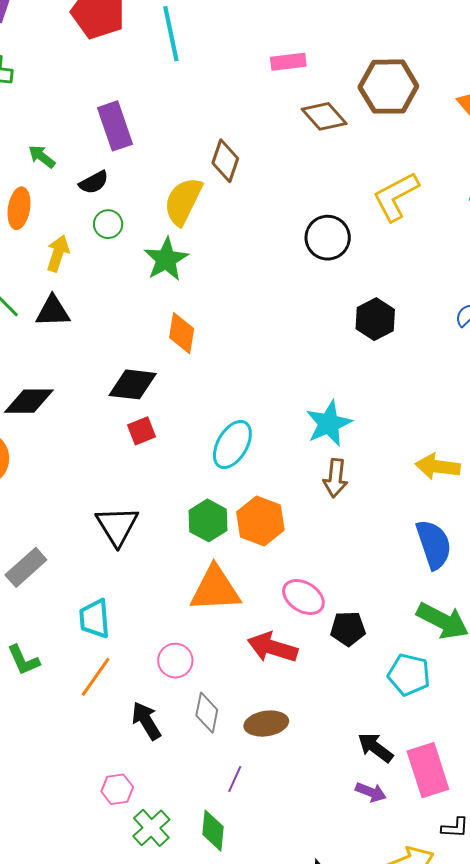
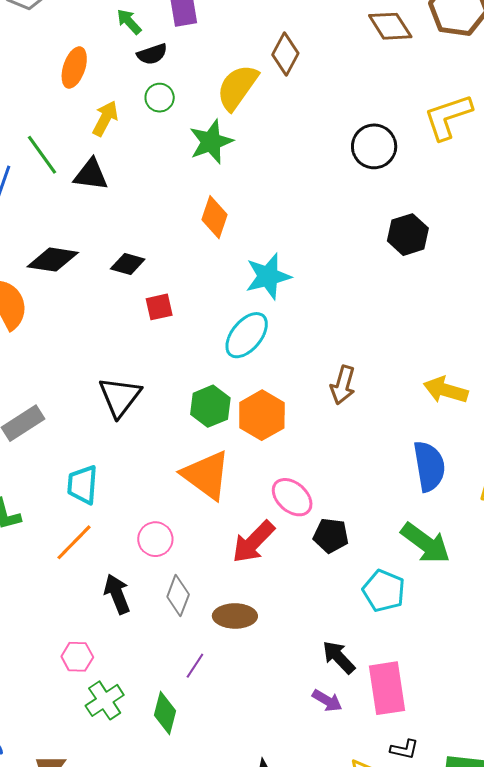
green arrow: (42, 157) -> (129, 22), moved
black diamond: (133, 384) -> (128, 264), moved, size x0.7
cyan star: (329, 423) -> (268, 276), moved
orange triangle: (215, 589) -> (206, 475), turned 30
red arrow: (272, 647) -> (253, 542), turned -72

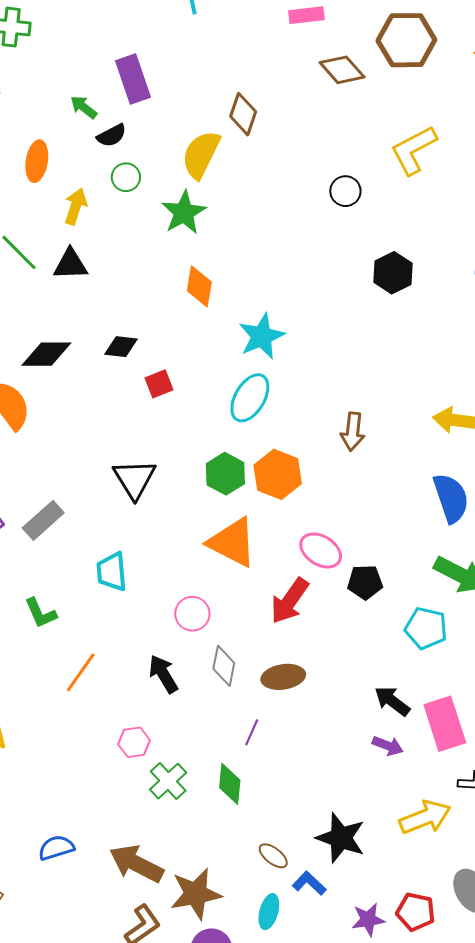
black circle: (374, 146) -> (345, 191), size x0.7
orange line: (74, 542) -> (81, 672), moved

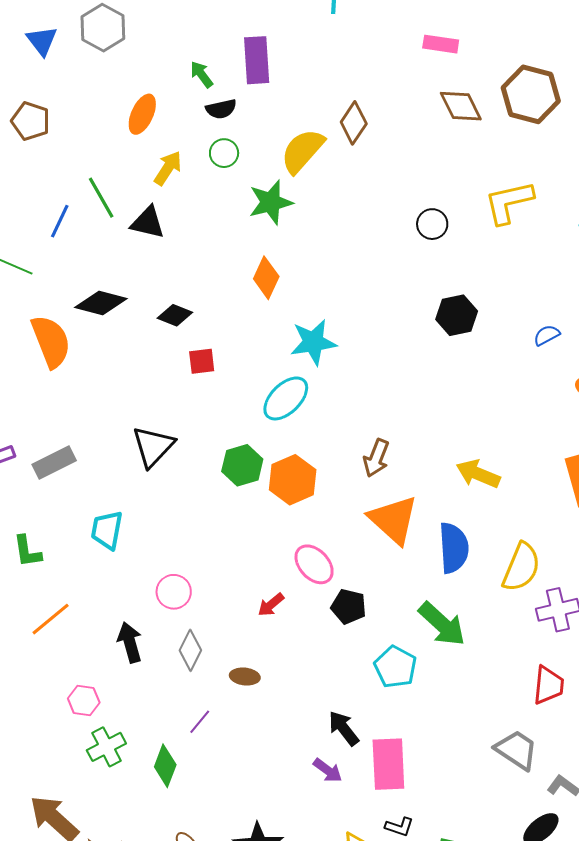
orange triangle: (232, 542) -> (393, 520), moved
red arrow: (290, 601) -> (271, 605), size x0.6
brown ellipse: (283, 677) -> (245, 677), size x0.7

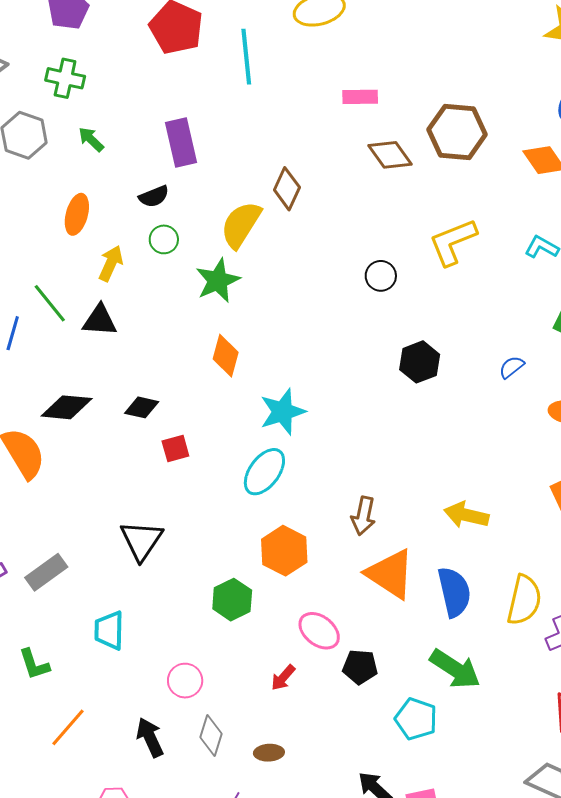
green arrow: (202, 74) -> (91, 139), moved
green hexagon: (242, 465) -> (232, 600), moved

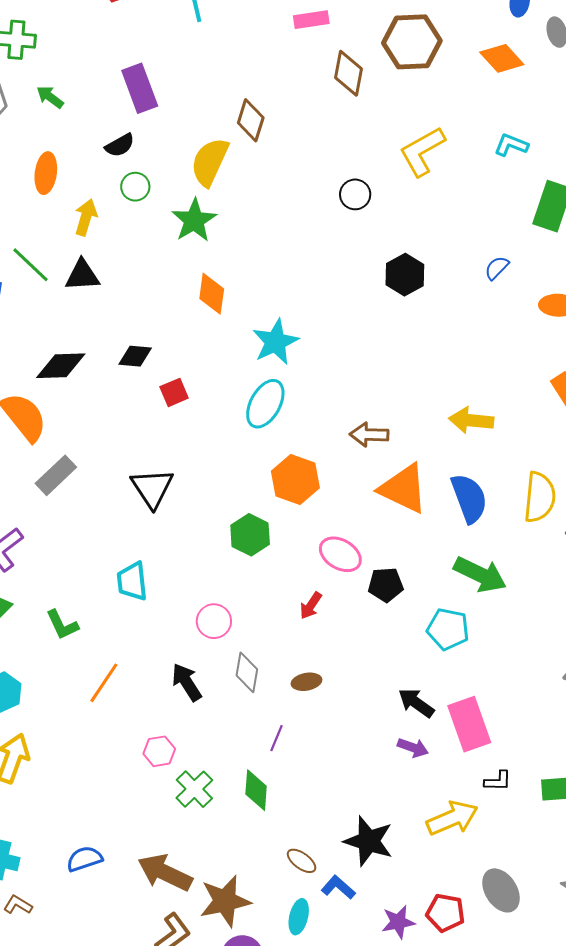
brown diamond: (390, 155) -> (348, 73), turned 54
brown arrow: (363, 516) -> (369, 435), turned 87
gray rectangle: (46, 572) -> (56, 475), moved

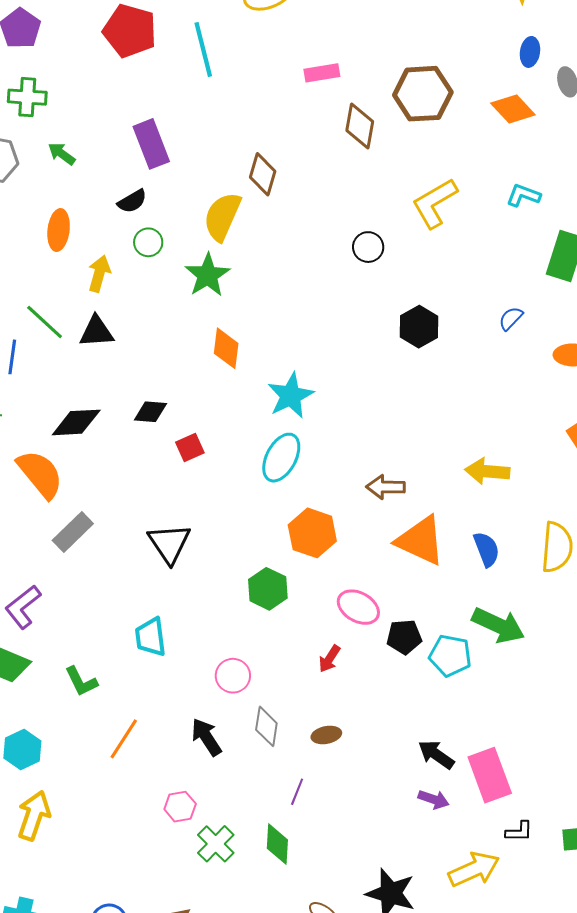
blue semicircle: (469, 498) -> (486, 549), size x0.7
cyan pentagon: (448, 629) -> (450, 655), moved

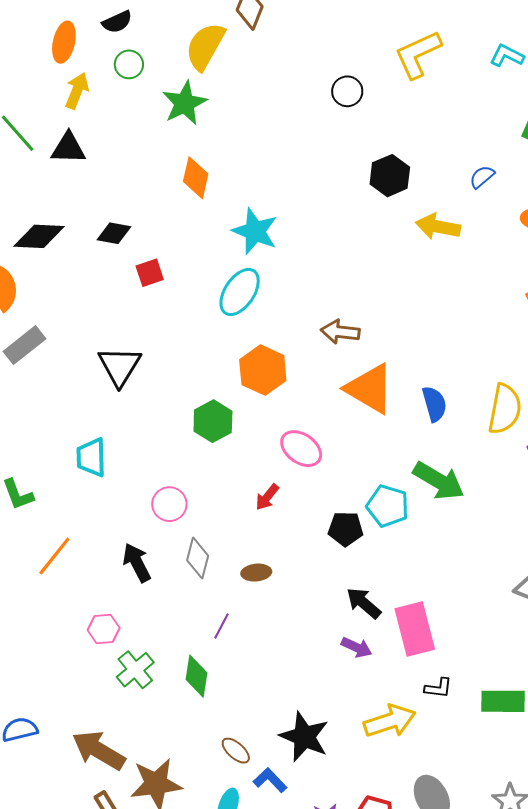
orange ellipse: (59, 230) -> (64, 42), moved
cyan star: (291, 396) -> (255, 231), turned -30
yellow arrow: (487, 471) -> (438, 227), moved
black pentagon: (404, 637) -> (346, 529), moved

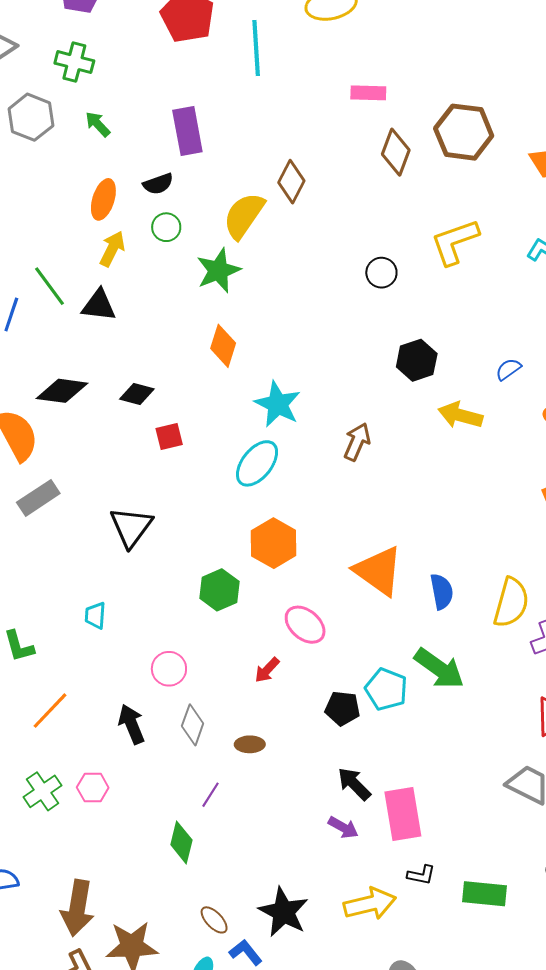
brown arrow: (340, 332) -> (357, 442), moved, turned 102
cyan trapezoid: (91, 457) -> (95, 615), size x0.7
green cross: (135, 670) -> (43, 791), moved
brown arrow: (99, 750) -> (77, 908), turned -116

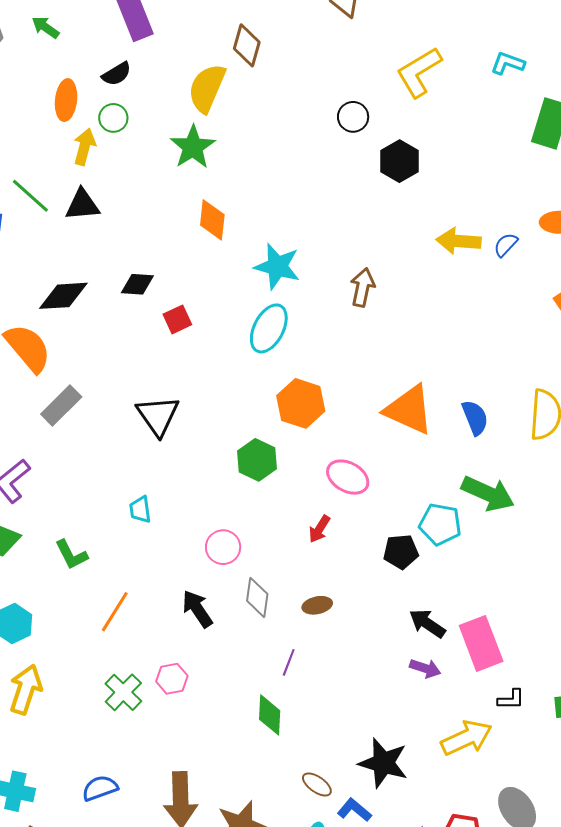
green circle: (166, 227) -> (113, 118), moved
black hexagon: (417, 360) -> (399, 161), moved
blue semicircle: (508, 369) -> (506, 245), moved

